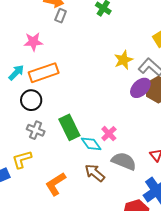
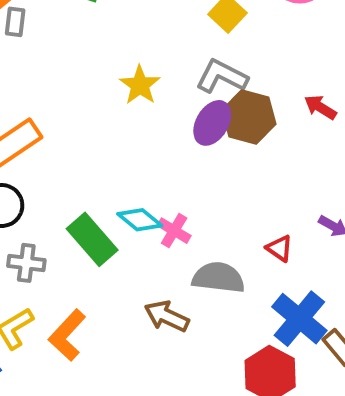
yellow star: (124, 60) -> (140, 85), moved
cyan diamond: (91, 144) -> (140, 220), moved
orange L-shape: (56, 184) -> (67, 335), moved

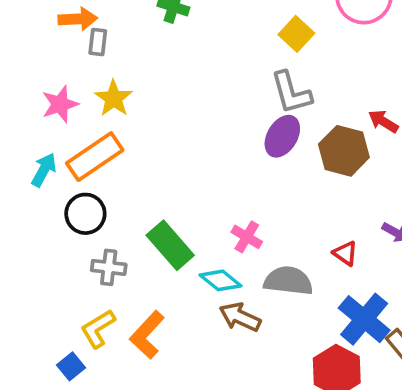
gray L-shape: (222, 76) -> (291, 93), turned -132
yellow star: (140, 85) -> (114, 98), moved
brown hexagon: (249, 117) -> (344, 151), moved
cyan diamond: (140, 220) -> (221, 280), moved

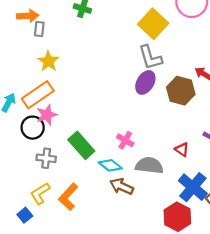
yellow square: (296, 34) -> (153, 24), size x1.5
pink star: (60, 104) -> (47, 115), moved

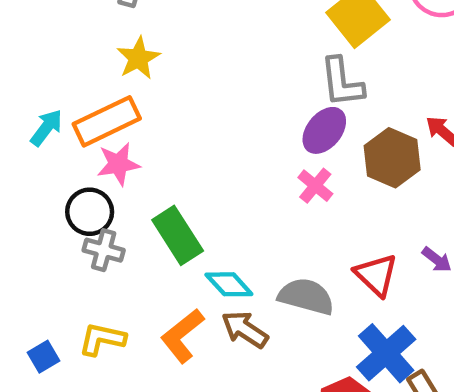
black circle: (33, 128) -> (90, 212), moved
pink cross: (125, 140) -> (315, 186), moved
red triangle: (182, 149) -> (376, 275), size x1.5
yellow L-shape: (40, 193) -> (102, 339), moved, turned 35
orange L-shape: (68, 197) -> (182, 336), moved

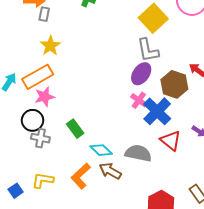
green rectangle: (178, 235) -> (75, 129), size x0.7
blue cross: (386, 353) -> (157, 111), moved

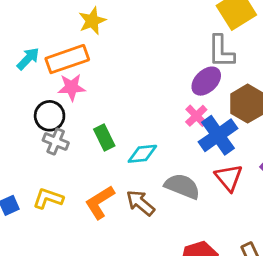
cyan diamond: (101, 150) -> (142, 154), moved, turned -60

